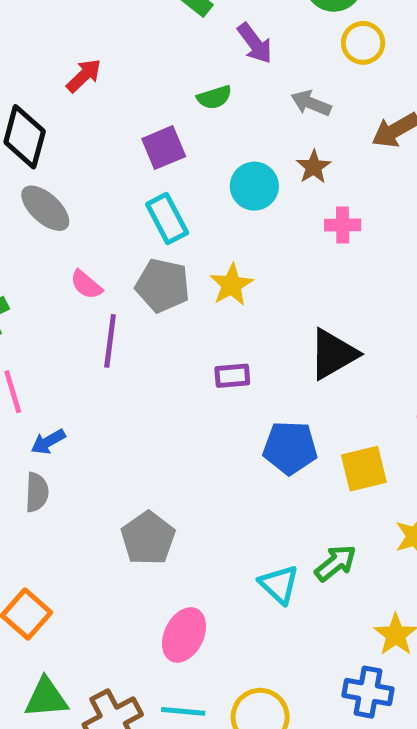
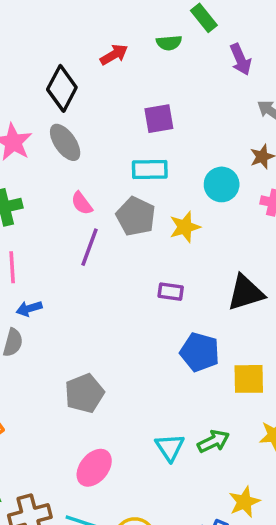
green semicircle: (214, 97) -> (169, 43), moved
cyan circle: (254, 186) -> (222, 184), moved
cyan rectangle: (167, 219) -> (150, 170), turned -76

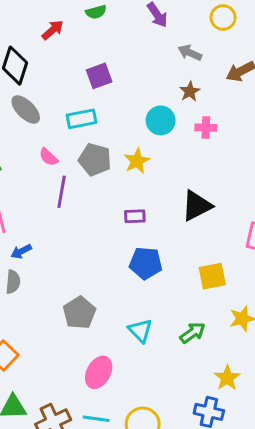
cyan rectangle: (150, 170) -> (81, 119), moved
blue pentagon: (200, 352) -> (146, 263), moved
cyan triangle: (170, 447) -> (140, 331), moved

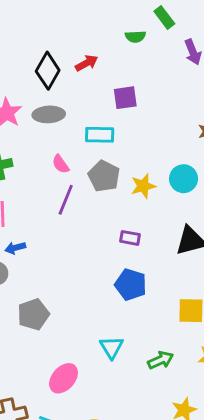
red arrow: (53, 30) -> (87, 63), moved
gray ellipse: (26, 109) -> (49, 114), turned -60
cyan circle: (161, 120) -> (184, 179), moved
gray pentagon: (79, 313) -> (33, 314), moved

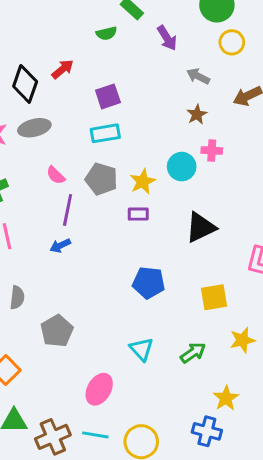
cyan rectangle: (100, 135) -> (105, 133), moved
purple rectangle: (130, 238) -> (138, 214), moved
blue arrow: (15, 248) -> (60, 246), moved

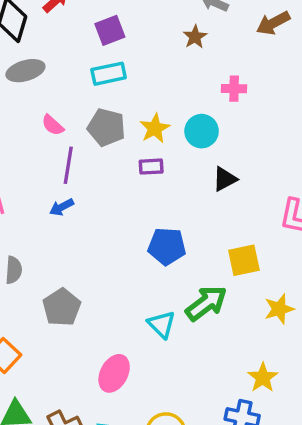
brown star: (197, 114) -> (195, 37), moved
cyan circle: (182, 167) -> (202, 131), moved
black triangle: (201, 227) -> (225, 179), size x0.7
green arrow: (193, 353) -> (206, 303), moved, size x1.4

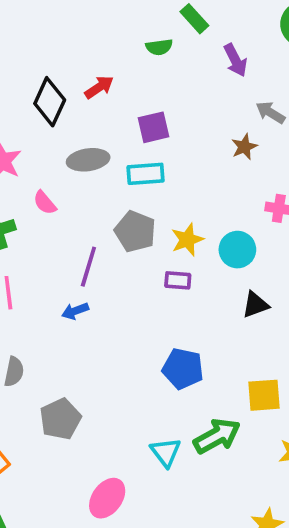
gray ellipse: (25, 71) -> (88, 160), moved
pink semicircle: (53, 125) -> (45, 203), moved

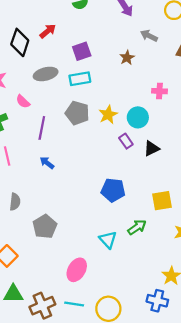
brown star: (244, 147) -> (127, 58), moved
purple line: (88, 267) -> (42, 128), moved
purple rectangle: (178, 280) -> (126, 141), moved, turned 56
blue arrow: (75, 311) -> (47, 163), turned 64
green arrow: (217, 436) -> (137, 227), size x0.7

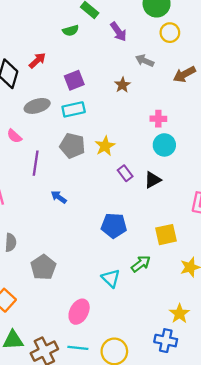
cyan circle: (138, 117) -> (164, 145), moved
blue arrow: (47, 163) -> (59, 197), moved

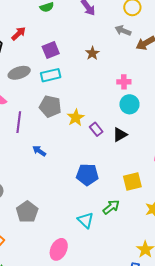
gray arrow: (145, 61) -> (123, 31), moved
yellow star: (105, 146) -> (76, 118), moved

